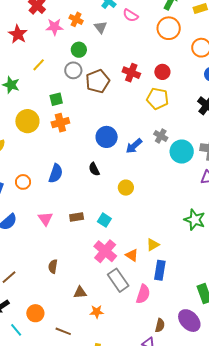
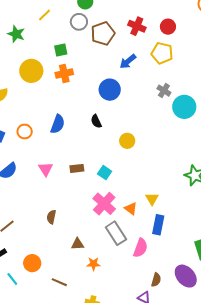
blue arrow: (134, 146) -> (128, 61), moved
yellow triangle: (153, 245) -> (152, 199), turned -32

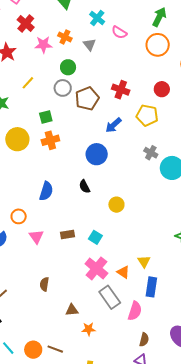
red circle: (168, 27) -> (162, 89), moved
orange circle: (25, 131) -> (19, 216), moved
orange circle: (32, 263) -> (33, 350), moved
brown semicircle: (156, 280) -> (144, 340), moved

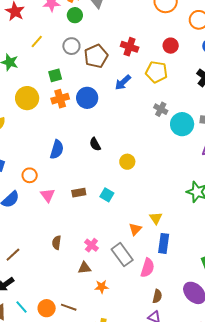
green circle: (68, 67) -> (75, 15), moved
blue circle: (97, 154) -> (87, 98), moved
pink cross: (96, 268) -> (91, 245), moved, size x0.6
orange triangle: (123, 272) -> (135, 229), turned 40

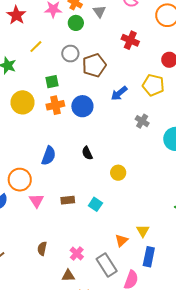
red cross: (130, 47) -> (130, 40), moved
gray cross: (161, 109) -> (142, 121), moved
orange circle: (30, 175) -> (20, 180), size x1.5

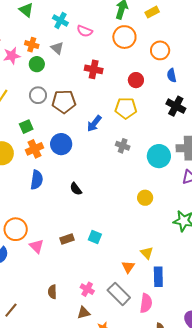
brown pentagon: (94, 65) -> (64, 102), turned 30
blue semicircle: (49, 156) -> (37, 180), moved
yellow circle: (118, 173) -> (145, 198), moved

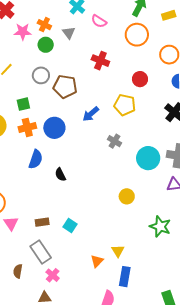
blue semicircle: (37, 180) -> (36, 159), moved
gray rectangle: (119, 294) -> (41, 252), moved

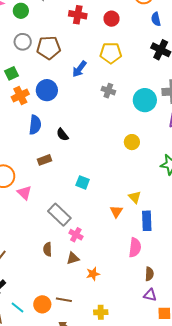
red circle: (140, 79) -> (112, 19), moved
brown rectangle: (42, 222) -> (44, 160), moved
brown semicircle: (18, 271) -> (48, 249), moved

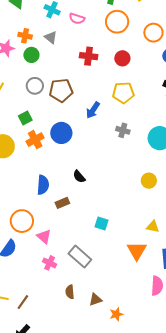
blue semicircle: (35, 125) -> (43, 185), moved
yellow triangle: (135, 197) -> (153, 227), moved, turned -32
orange triangle: (116, 211) -> (137, 251), size x1.5
pink cross: (76, 235) -> (50, 263), moved

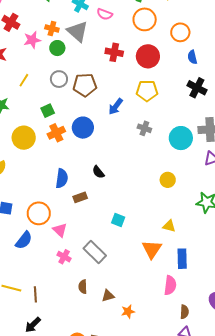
gray triangle: (51, 37) -> (77, 32), size x1.6
red circle: (122, 58) -> (148, 56), size x1.5
brown line: (23, 302) -> (35, 294), turned -42

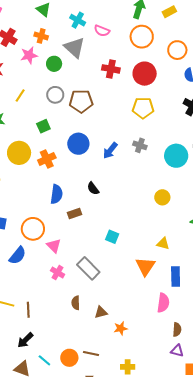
orange cross: (52, 29) -> (41, 36), moved
blue arrow: (116, 107) -> (110, 150), moved
orange cross: (56, 133) -> (47, 159), moved

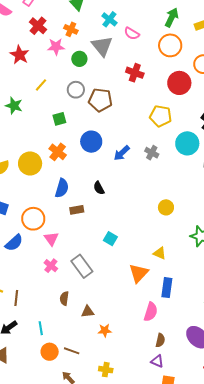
red circle: (145, 74) -> (179, 83), moved
yellow circle: (19, 153) -> (30, 163), moved
cyan circle: (176, 156) -> (187, 143), moved
orange cross: (47, 159) -> (58, 152), turned -36
cyan line: (44, 360) -> (41, 328), moved, turned 32

